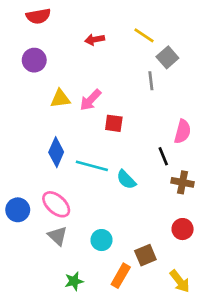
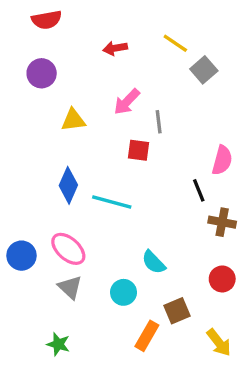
gray line: (151, 81) -> (159, 122), moved
pink arrow: (91, 100) -> (127, 102), moved
cyan semicircle: (126, 180) -> (154, 262), moved
green star: (74, 281) -> (58, 344), moved, turned 30

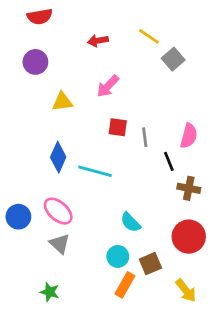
gray line: (159, 122) -> (145, 137), moved
red circle: (222, 279) -> (189, 237), size x1.5
cyan circle: (124, 292) -> (118, 256), moved

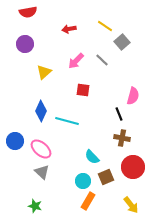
yellow triangle: (62, 102) -> (44, 72), turned -35
gray line: (145, 137) -> (102, 60), moved, turned -40
brown cross: (189, 188) -> (122, 138), moved
blue circle: (18, 217) -> (15, 141), moved
brown square: (150, 264) -> (106, 177), moved

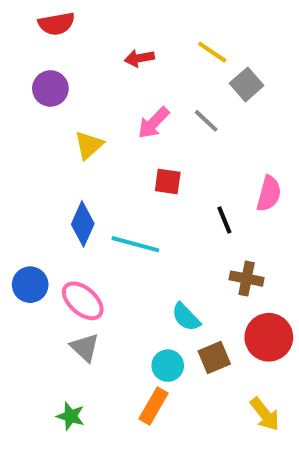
black line: (119, 114) -> (224, 220), moved
orange rectangle: (88, 201) -> (154, 406), moved

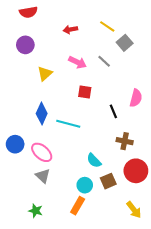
pink arrow: (154, 123) -> (78, 62), turned -108

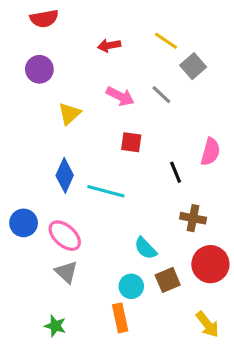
orange rectangle: (78, 206) -> (120, 318), turned -42

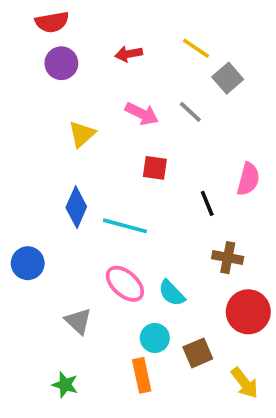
purple circle: (39, 69) -> (61, 63), moved
pink ellipse: (65, 236) -> (125, 284), moved
brown square: (168, 280) -> (198, 353), moved

